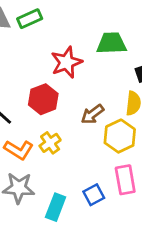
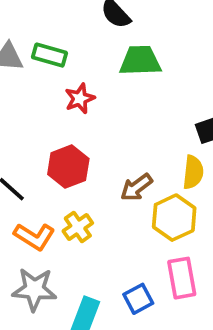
green rectangle: (30, 19) -> (49, 55), turned 40
green trapezoid: (112, 43) -> (140, 61), moved
red star: (66, 62) -> (80, 99), moved, size x0.7

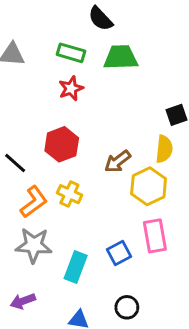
green rectangle: (49, 55) -> (71, 53), moved
yellow cross: (78, 227) -> (69, 194), turned -30
orange L-shape: (34, 236) -> (34, 202), turned -68

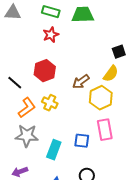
yellow semicircle: (164, 149) -> (111, 74), turned 30
blue square: (119, 253) -> (82, 141), turned 35

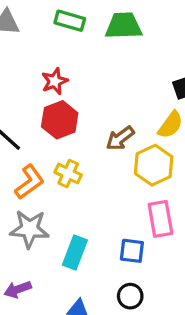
red star: (51, 35) -> (55, 81), moved
blue square: (82, 141) -> (132, 251), moved

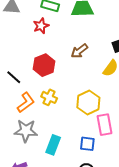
red star: (55, 81) -> (41, 26), moved
brown arrow: (120, 138) -> (79, 51), moved
yellow hexagon: (154, 165) -> (88, 102), moved

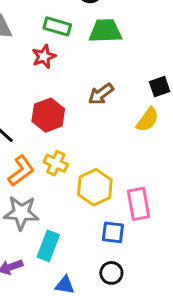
yellow hexagon: (88, 102) -> (95, 187), moved
cyan rectangle: (53, 145) -> (48, 246), moved

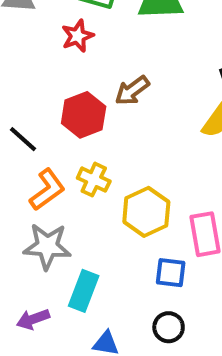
brown arrow: (101, 94) -> (132, 91), moved

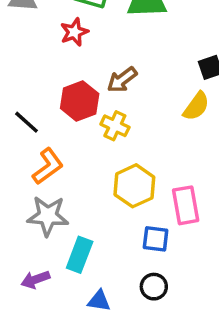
yellow cross: (94, 180) -> (115, 126), moved

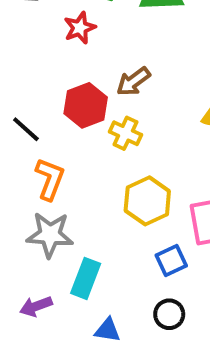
orange L-shape: (48, 166) -> (50, 179), turned -33
blue square: (156, 239) -> (171, 261), turned -32

